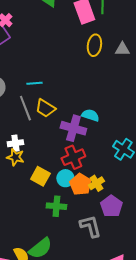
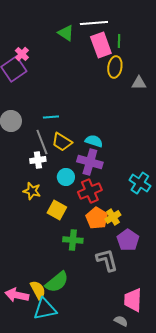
yellow ellipse: (94, 45) -> (115, 67), moved
cyan semicircle: (90, 115) -> (94, 141), moved
white cross: (15, 143) -> (38, 160), moved
cyan circle: (65, 178) -> (66, 177), moved

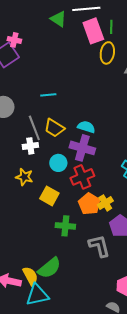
pink cross: (22, 54) -> (14, 40), turned -32
cyan line: (51, 117) -> (48, 95), moved

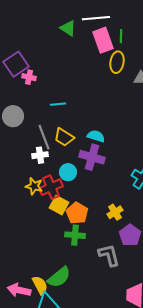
pink cross: (14, 40) -> (29, 77), moved
red cross: (82, 177) -> (51, 187), moved
orange pentagon: (89, 204) -> (77, 213), moved

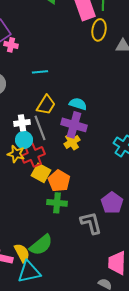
gray line: (44, 137) -> (40, 128), moved
yellow trapezoid: (64, 137) -> (46, 105), turned -90
cyan circle: (68, 172) -> (24, 140), moved
yellow cross: (115, 212) -> (72, 142), moved

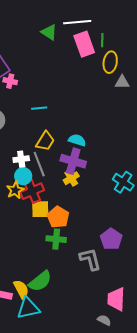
yellow ellipse: (99, 30) -> (110, 62), moved
yellow star: (16, 154) -> (15, 190), turned 30
yellow square: (41, 173) -> (40, 209), turned -30

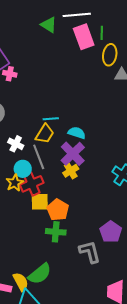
cyan line: (39, 108) -> (51, 119), moved
white cross: (21, 159) -> (16, 144), moved, turned 35
purple cross: (73, 161) -> (73, 154), turned 30

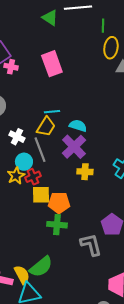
pink rectangle: (84, 37) -> (52, 64), moved
yellow cross: (71, 171) -> (85, 172), moved, turned 35
red cross: (32, 184) -> (33, 177), size x0.7
orange pentagon: (58, 210) -> (59, 203), turned -30

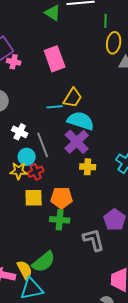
cyan semicircle: (78, 126) -> (81, 121), size x1.5
yellow trapezoid: (46, 127) -> (73, 98), moved
yellow star: (16, 176) -> (19, 171), turned 30
yellow square: (41, 195) -> (34, 198), moved

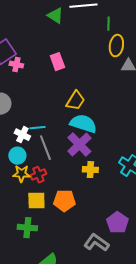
pink rectangle: (55, 59) -> (57, 62), size x0.7
cyan line: (55, 107) -> (37, 128), moved
cyan circle: (27, 157) -> (17, 156), moved
green cross: (60, 220) -> (27, 228), moved
gray L-shape: (94, 240) -> (96, 243), turned -40

